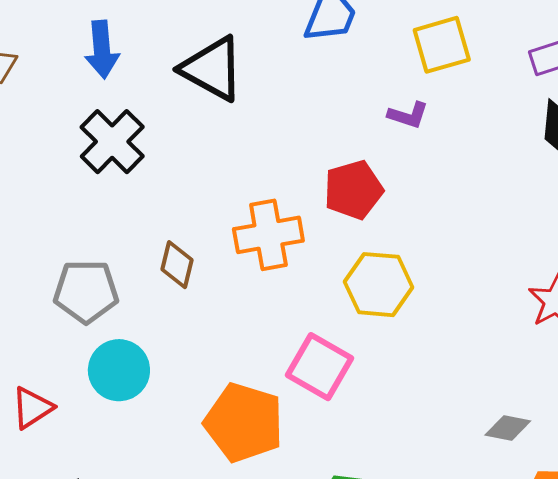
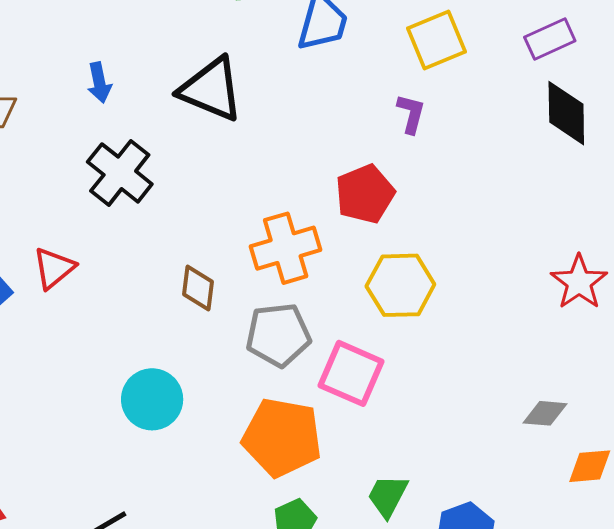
blue arrow: (102, 49) -> (99, 83), size x0.7
purple L-shape: (408, 115) -> (411, 114), turned -87
gray pentagon: (86, 291) -> (278, 335), moved
red triangle: (32, 408) -> (54, 268), moved

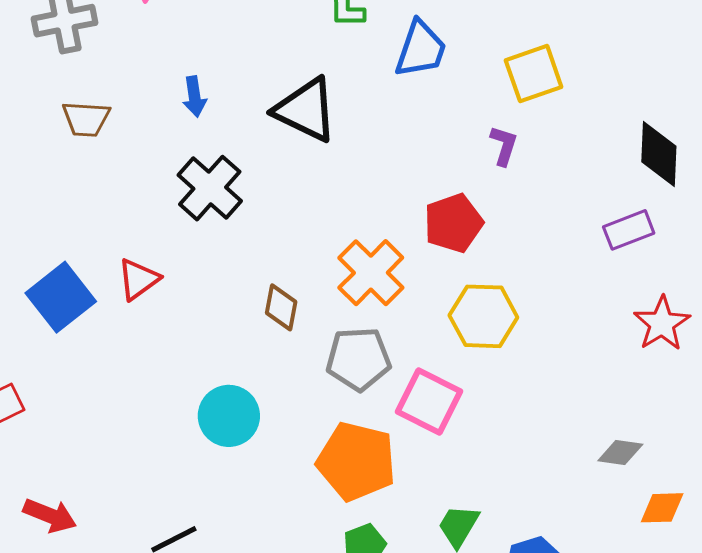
purple rectangle: (550, 39) -> (629, 230), moved
orange cross: (286, 248) -> (371, 273), turned -32

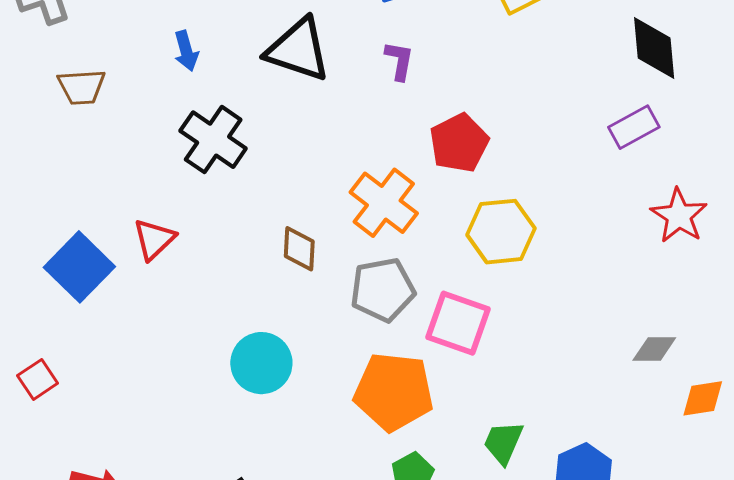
purple L-shape: (504, 146) -> (399, 61), moved

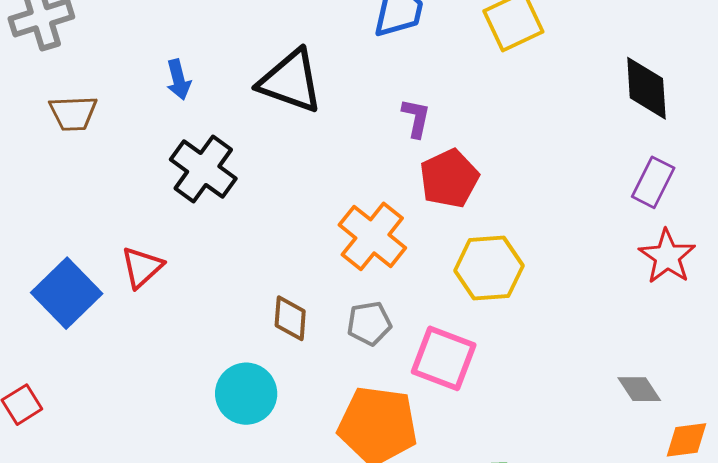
purple L-shape: (399, 61) -> (416, 118), moved
purple rectangle: (634, 127) -> (653, 182), moved, turned -36
brown diamond: (299, 249) -> (290, 318), moved
gray pentagon: (383, 290) -> (369, 323), size x0.7
gray diamond: (654, 349) -> (639, 389), turned 54

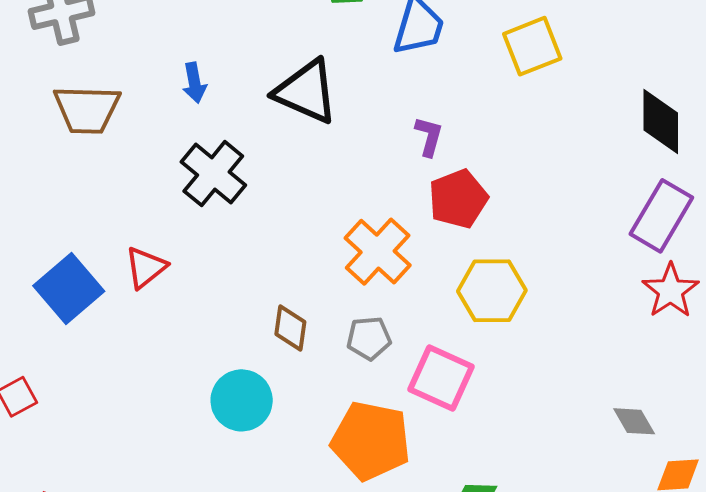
brown trapezoid: (73, 113) -> (87, 109), size x1.4
purple rectangle: (653, 182) -> (661, 216), size x1.4

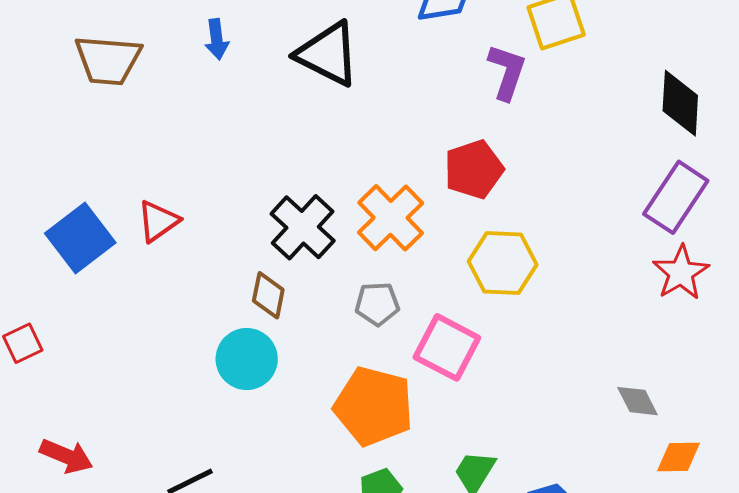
purple L-shape: (429, 136) -> (507, 72), moved, size x1.4
black cross: (213, 174) -> (303, 227), moved
brown diamond: (290, 328) -> (268, 295), moved

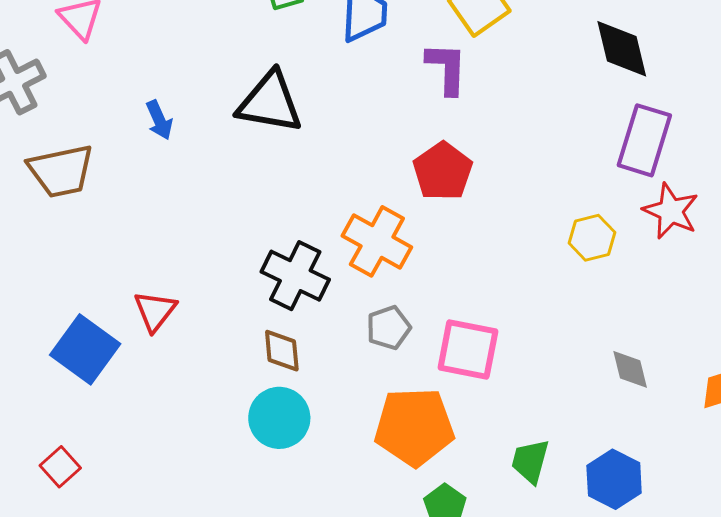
yellow hexagon: (503, 263) -> (592, 238), moved, size x0.7
gray diamond: (638, 401) -> (630, 369), moved, turned 30

